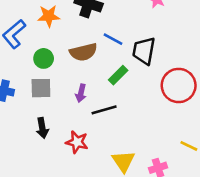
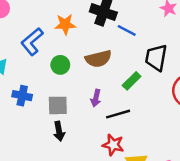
blue line: (113, 39) -> (127, 30), moved
gray square: (41, 88) -> (58, 105), moved
red star: (77, 142) -> (113, 145), moved

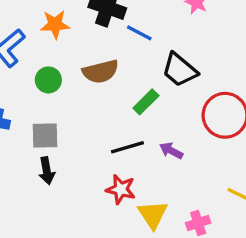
black trapezoid: (156, 58) -> (180, 70), turned -60
purple arrow: (96, 98) -> (171, 151), moved, turned 105

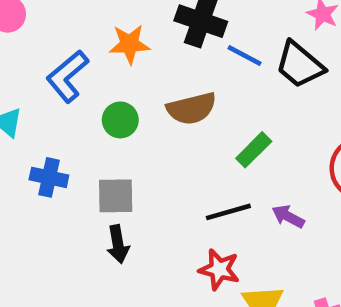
black trapezoid: (180, 70) -> (300, 65), moved

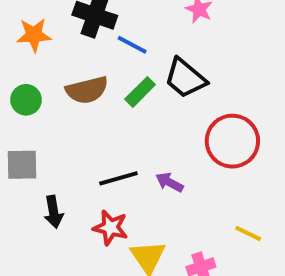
black trapezoid: (300, 65) -> (185, 78), moved
green rectangle: (254, 150) -> (140, 92), moved
black arrow: (118, 244) -> (54, 212), moved

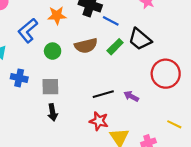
black arrow: (54, 212) -> (53, 112), moved

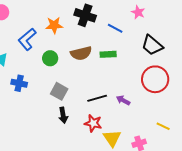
blue line: (111, 21) -> (115, 28), moved
black trapezoid: (140, 39) -> (152, 45), moved
green rectangle: (115, 47) -> (108, 54), turned 42
gray square: (50, 87) -> (59, 91), moved, turned 30
black arrow: (53, 112) -> (63, 115), moved

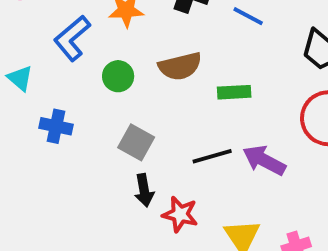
green rectangle: (108, 54) -> (234, 92), moved
purple arrow: (123, 100) -> (264, 160), size x1.5
red star: (93, 123) -> (180, 214), moved

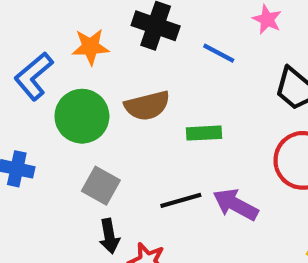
green circle: (118, 76) -> (82, 116), size x1.6

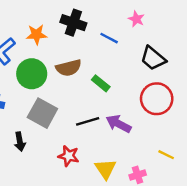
green rectangle: (204, 133) -> (101, 83), turned 42
gray square: (101, 186) -> (42, 113), size x1.4
black arrow: (109, 236) -> (20, 142), moved

